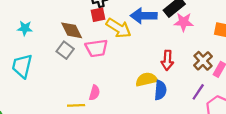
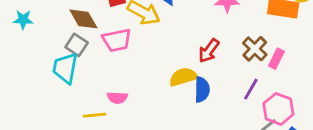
red arrow: (167, 60) -> (209, 51), turned 36
cyan trapezoid: (22, 66) -> (65, 68), moved
pink semicircle: (94, 93) -> (117, 98), turned 80

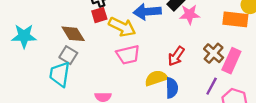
cyan star: (23, 20) -> (24, 36), size x1.5
pink trapezoid: (117, 40) -> (128, 55), moved
pink rectangle: (276, 59) -> (231, 61), size x1.5

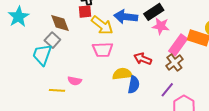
cyan star: (24, 36) -> (19, 17), turned 30
red arrow: (176, 56) -> (143, 59), turned 66
pink rectangle: (231, 61) -> (178, 45), moved

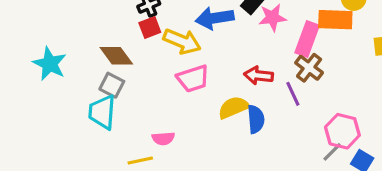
purple line: (167, 90) -> (293, 94), moved, turned -49

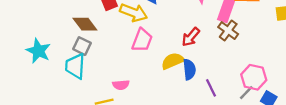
cyan star: (50, 64) -> (38, 51), moved
red arrow: (259, 75) -> (191, 37), turned -54
pink trapezoid: (193, 79) -> (142, 40), turned -50
purple line: (293, 94) -> (211, 88), moved

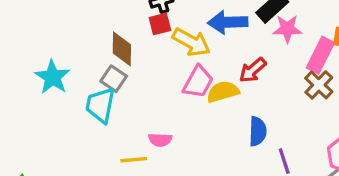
brown diamond: (85, 24) -> (122, 49), turned 30
red arrow: (191, 37) -> (253, 70), moved
yellow semicircle: (173, 61) -> (223, 92), moved

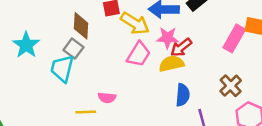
pink star: (287, 29) -> (168, 38), moved
brown cross: (319, 85) -> (231, 86), moved
yellow semicircle: (223, 92) -> (171, 64), moved

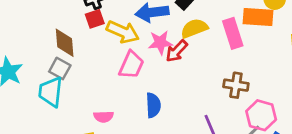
pink rectangle: (234, 38) -> (233, 33), turned -40
yellow semicircle: (171, 64) -> (194, 28), moved
brown cross: (231, 86) -> (236, 85), turned -30
blue semicircle: (183, 95) -> (153, 105), moved

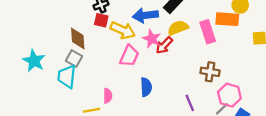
red square: (95, 19) -> (101, 20), turned 32
pink star: (160, 43) -> (152, 39), turned 30
pink semicircle: (104, 117) -> (108, 96), turned -88

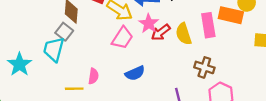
yellow semicircle: (178, 28) -> (184, 34), moved, turned -96
cyan star: (34, 61) -> (19, 64), moved
blue semicircle: (146, 87) -> (135, 73), turned 60

